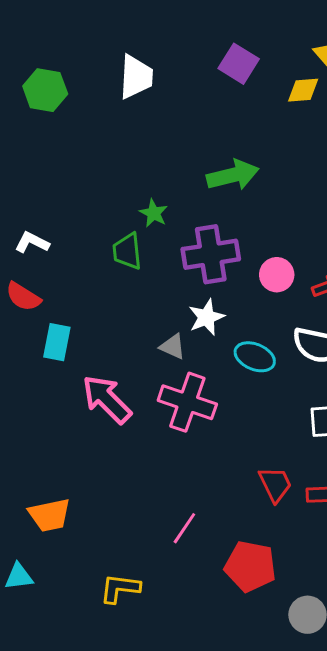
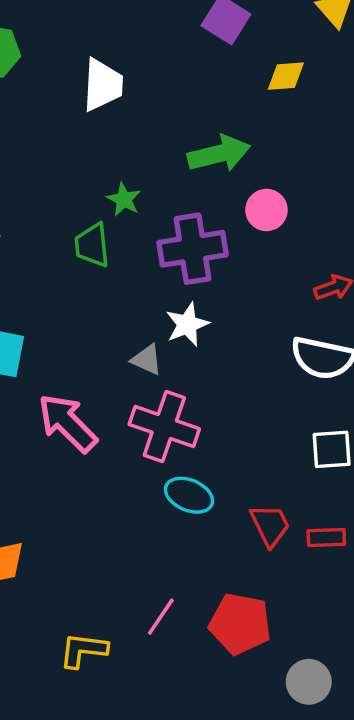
white trapezoid: (136, 77) -> (103, 85), moved
yellow diamond: (303, 90) -> (286, 76), moved
pink circle: (277, 275) -> (266, 210), moved
cyan ellipse: (255, 357) -> (189, 495), moved
pink line: (184, 528) -> (161, 617), moved

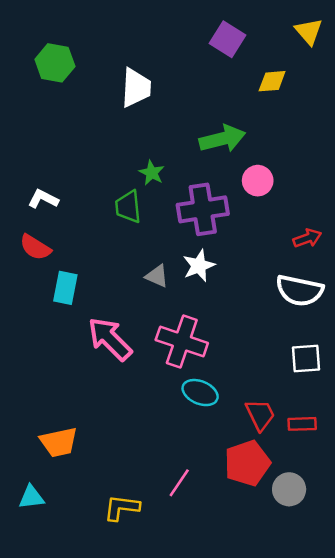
gray triangle: (147, 360) -> (157, 276), moved
red pentagon: (240, 624) -> (247, 463), moved, turned -30
gray circle: (309, 682) -> (289, 489), moved

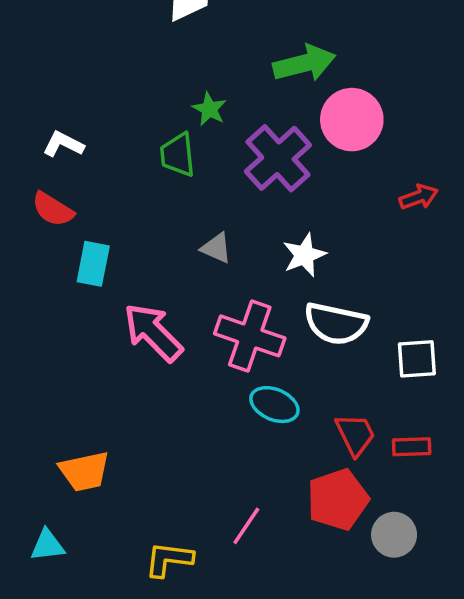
pink circle: (258, 181) -> (352, 120), size x1.5
purple cross: (203, 209) -> (278, 158), turned -33
white star: (199, 266) -> (304, 255), moved
white semicircle: (300, 290) -> (336, 324), moved

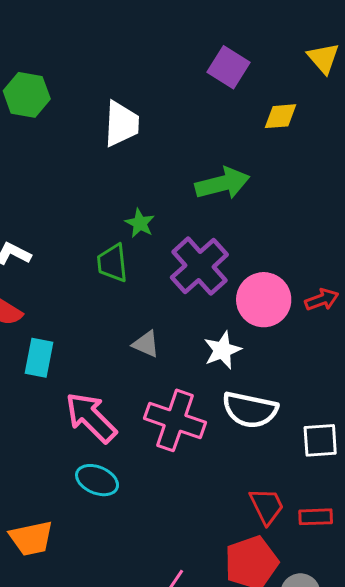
pink circle: (352, 120) -> (264, 300), moved
cyan ellipse: (274, 405) -> (97, 480), moved

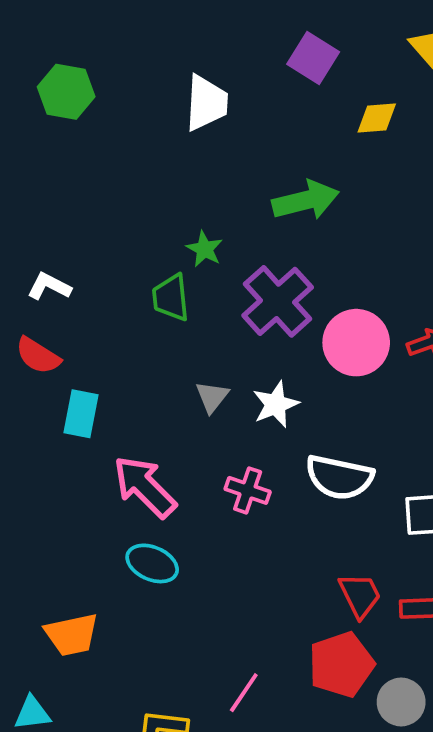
white trapezoid: (121, 124) -> (206, 103), moved
gray triangle: (146, 344) -> (212, 397), turned 44
white star: (222, 350) -> (276, 404), moved
pink cross: (175, 420) -> (248, 490), size x0.6

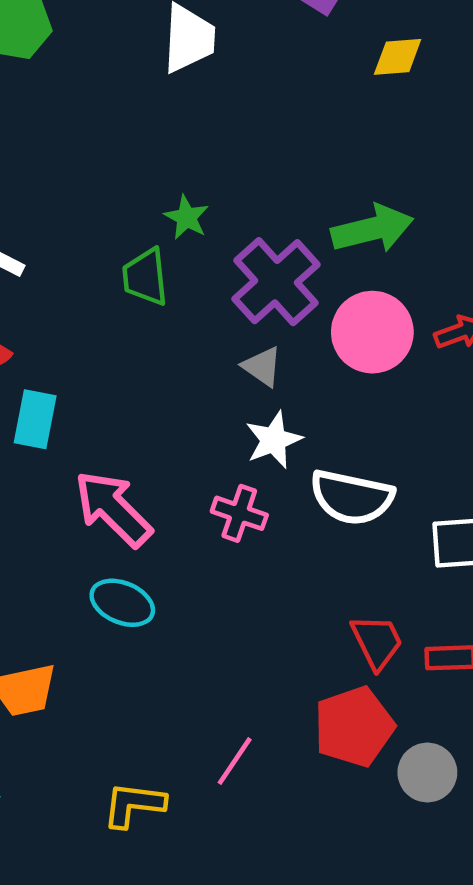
green arrow: (306, 200) -> (372, 229), moved
gray triangle: (212, 397) -> (262, 367), moved, turned -33
white star: (276, 404) -> (274, 440), moved

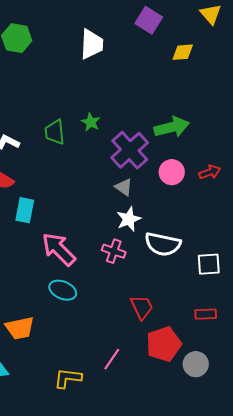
green trapezoid: (145, 277) -> (55, 132), moved
pink circle: (372, 332) -> (172, 172), size x0.7
red trapezoid: (377, 642) -> (142, 307), moved

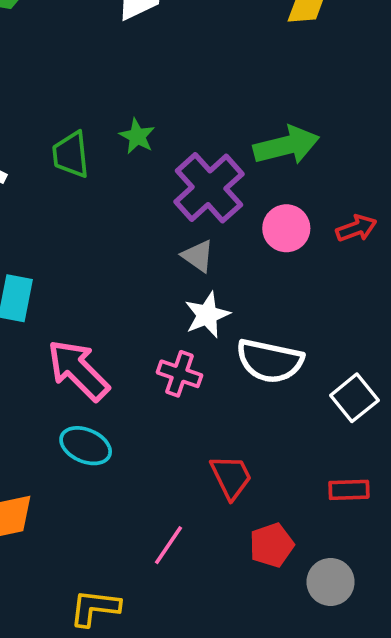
white square: (209, 264) -> (354, 398), turned -35
red pentagon: (164, 344) -> (272, 545), size x0.7
pink line: (112, 359) -> (168, 545), moved

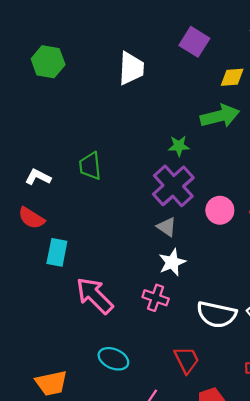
green star: (137, 136) -> (179, 146), moved, turned -30
green arrow: (286, 145) -> (220, 116), moved
white semicircle: (270, 361) -> (217, 314), moved
cyan ellipse: (86, 446) -> (113, 359), moved

